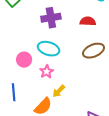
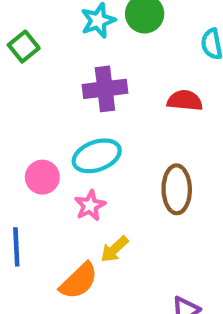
cyan ellipse: (49, 49) -> (97, 156), turned -40
brown ellipse: (94, 51) -> (177, 189), moved, turned -70

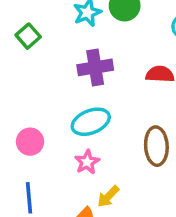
pink circle: (42, 177) -> (30, 142), moved

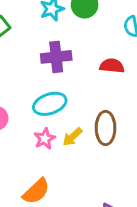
yellow arrow: (108, 196) -> (72, 137), moved

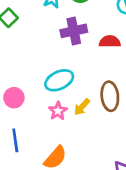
purple cross: (56, 57) -> (74, 31), moved

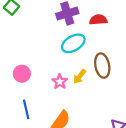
cyan ellipse: (59, 80) -> (73, 43), moved

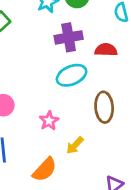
yellow arrow: (80, 77) -> (75, 145), moved

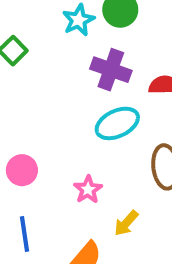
purple cross: (69, 37) -> (111, 70), turned 32

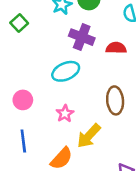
cyan ellipse: (117, 123) -> (66, 71), moved
yellow arrow: (126, 223) -> (89, 136), size x1.5

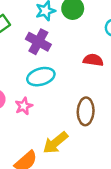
purple cross: (82, 37) -> (38, 42), moved
pink star: (65, 114) -> (24, 106), moved

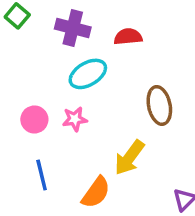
red semicircle: (93, 60) -> (128, 37), moved
pink star: (24, 106) -> (75, 119), turned 30

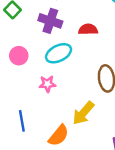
pink circle: (34, 120) -> (19, 56), moved

